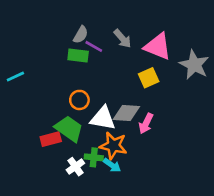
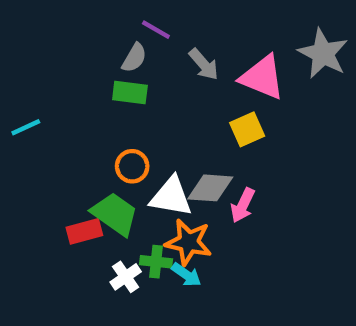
purple line: (94, 46) -> (156, 30), moved
gray star: (194, 65) -> (323, 53), moved

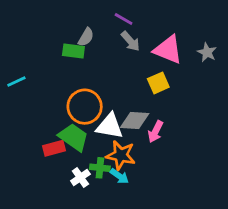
purple line: (156, 30) -> (124, 19), moved
gray star: (323, 53) -> (207, 52), moved, size x0.6
green rectangle: (130, 93) -> (73, 51), moved
orange circle: (132, 166) -> (85, 107), size x1.6

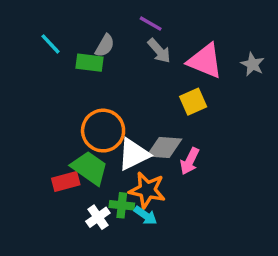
cyan line: (16, 82) -> (50, 44), moved, turned 72
white triangle: (110, 126) -> (134, 154), turned -36

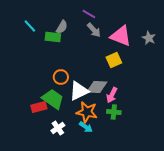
orange circle: (103, 131) -> (61, 77), size x0.6
green cross: (122, 205) -> (114, 112), moved

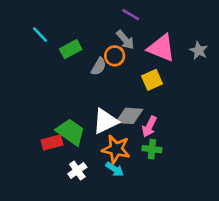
purple line: (89, 14) -> (131, 15), moved
gray semicircle: (62, 27) -> (99, 67), moved
green rectangle: (53, 37) -> (71, 49), turned -35
orange circle: (61, 77) -> (115, 56), moved

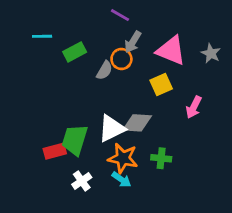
purple line: (131, 15) -> (120, 15), moved
cyan line: (40, 35) -> (42, 36), turned -48
gray arrow: (125, 40) -> (133, 42), turned 72
pink arrow: (149, 126) -> (194, 107), moved
green trapezoid: (71, 132) -> (75, 140), turned -108

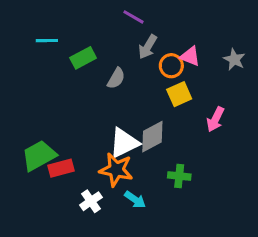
pink triangle: (171, 50) -> (190, 56), size x0.6
orange circle: (121, 59) -> (171, 66), moved
gray diamond: (137, 123) -> (152, 137), turned -32
green trapezoid: (75, 140) -> (39, 156), moved, turned 44
orange star: (123, 158) -> (116, 170), moved

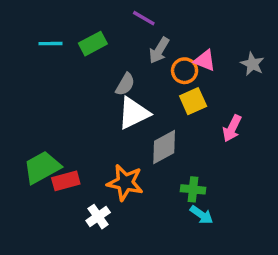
green rectangle: (83, 58) -> (93, 44), moved
white triangle: (124, 143) -> (134, 113), moved
cyan arrow: (135, 200) -> (201, 215), moved

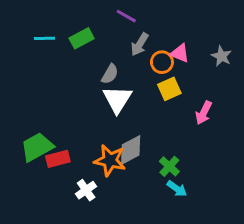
white triangle: (134, 113) -> (117, 99), turned -32
gray diamond: (164, 147) -> (131, 150), moved
green cross: (193, 189) -> (169, 166), turned 36

